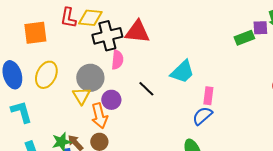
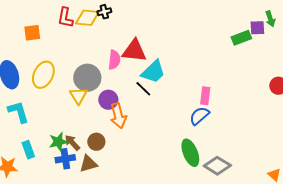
red triangle: (137, 32) -> (134, 51), moved
orange square: (35, 33) -> (32, 33), size x0.7
black cross: (107, 36) -> (104, 12), moved, size x0.5
cyan trapezoid: (182, 72) -> (153, 72), moved
orange arrow: (99, 116) -> (118, 116), moved

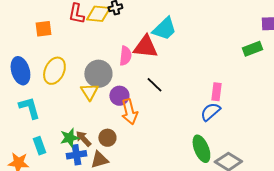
green rectangle: (241, 38) -> (252, 49), moved
cyan trapezoid: (153, 72) -> (164, 29), moved

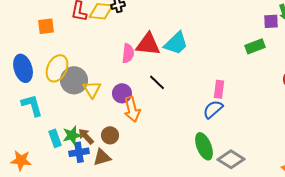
cyan trapezoid: (164, 29) -> (176, 43), moved
gray circle: (98, 74) -> (74, 80), moved
cyan rectangle: (39, 146) -> (55, 138), moved

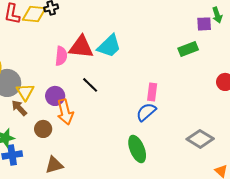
brown circle: (110, 135) -> (43, 129), moved
brown arrow: (86, 136) -> (19, 108), moved
brown triangle: (102, 157) -> (54, 165), moved
gray diamond: (231, 159) -> (200, 139), moved

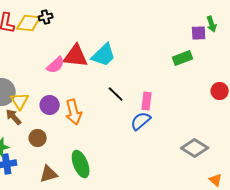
pink semicircle: (61, 56) -> (56, 65), turned 42
black line: (90, 85) -> (116, 94), moved
orange arrow: (65, 112) -> (74, 112), moved
green ellipse: (137, 149) -> (81, 164), moved

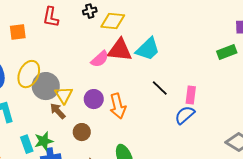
yellow diamond: (29, 23) -> (113, 21), moved

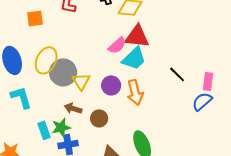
cyan trapezoid: (148, 49) -> (134, 58), moved
brown arrow: (58, 111) -> (73, 108), moved, turned -30

